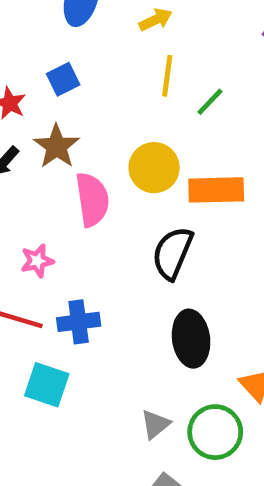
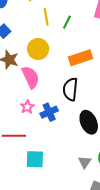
yellow circle: (154, 168) -> (38, 49), moved
pink star: (37, 261) -> (27, 107), moved
blue cross: (79, 322) -> (49, 112), moved

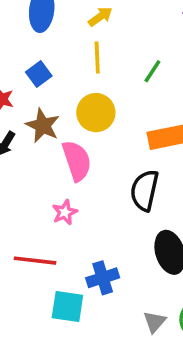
yellow line: (46, 17) -> (97, 57), moved
blue cross: (49, 112) -> (103, 278), moved

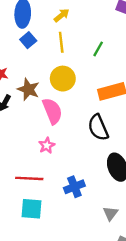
blue square: (39, 74) -> (28, 40), moved
black semicircle: (145, 190) -> (98, 128), turned -32
cyan square: (67, 307) -> (32, 209), moved

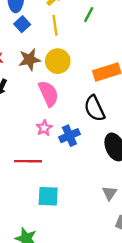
green line: (98, 49) -> (89, 15), moved
brown star: (28, 89) -> (30, 60), moved, turned -30
blue cross: (74, 187) -> (69, 136), moved
cyan square: (32, 209) -> (48, 196), moved

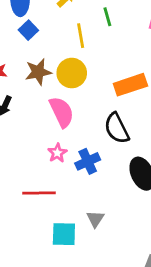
green line: (89, 15) -> (107, 17), turned -42
yellow line: (55, 25) -> (81, 36), moved
gray triangle: (110, 193) -> (95, 219), moved

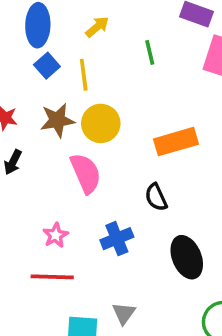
yellow line: (81, 36) -> (84, 75), moved
black semicircle: (117, 128) -> (156, 197), size x0.7
pink star: (57, 153) -> (56, 235), moved

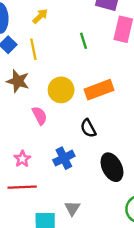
green line: (150, 52) -> (83, 41), moved
brown star: (57, 120) -> (18, 81), turned 30
yellow circle: (101, 123) -> (61, 90), moved
pink semicircle: (86, 173) -> (40, 116), size x0.7

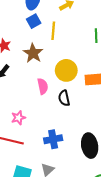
black semicircle: (88, 128) -> (64, 98), moved
blue cross: (64, 158) -> (53, 139), moved

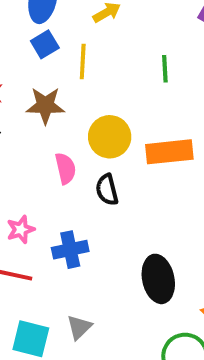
brown star: (33, 53) -> (45, 106), turned -30
blue cross: (53, 139) -> (70, 250), moved

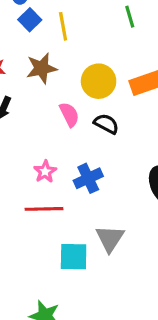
black semicircle: (107, 190) -> (106, 124), turned 145
gray triangle: (79, 327) -> (110, 238), size x1.4

